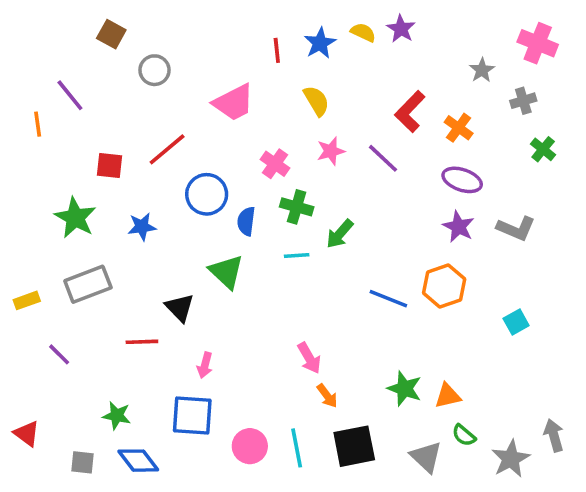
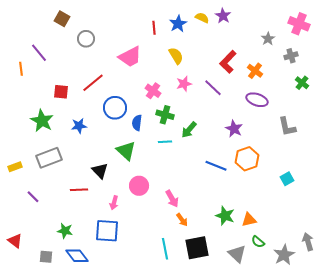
purple star: (459, 227) -> (234, 129), moved
gray L-shape: (516, 228) -> (287, 127), turned 55
pink circle: (250, 446) -> (139, 186), moved

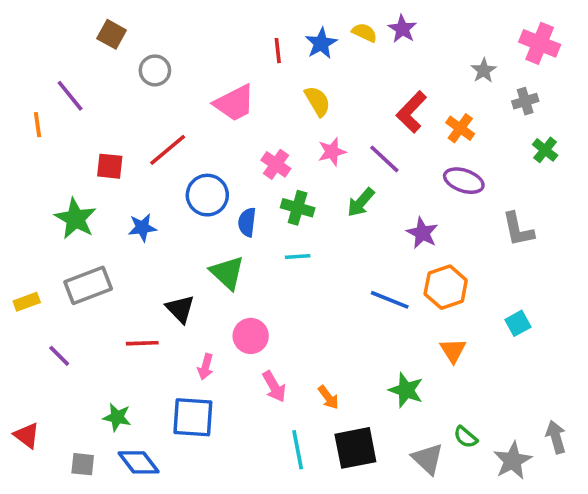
green arrow: (189, 130) -> (361, 202), moved
pink arrow: (172, 199) -> (274, 387), moved
orange triangle: (249, 220) -> (453, 350), moved, turned -49

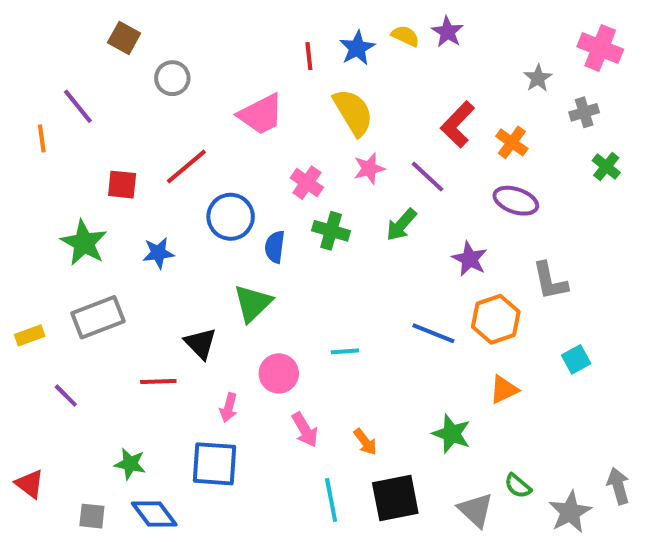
yellow semicircle: (317, 101) -> (353, 112), size x1.4
gray L-shape: (518, 229) -> (550, 281), moved
cyan line: (298, 256) -> (345, 351), moved
green triangle: (227, 273) -> (253, 303), turned 33
orange triangle: (453, 350) -> (504, 390), turned 36

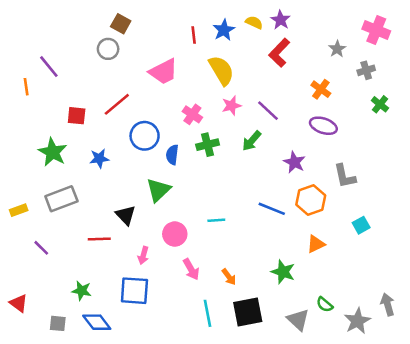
brown square: (124, 38) -> (121, 24), moved
red L-shape: (458, 124) -> (279, 53), moved
green cross: (331, 231) -> (208, 145), turned -30

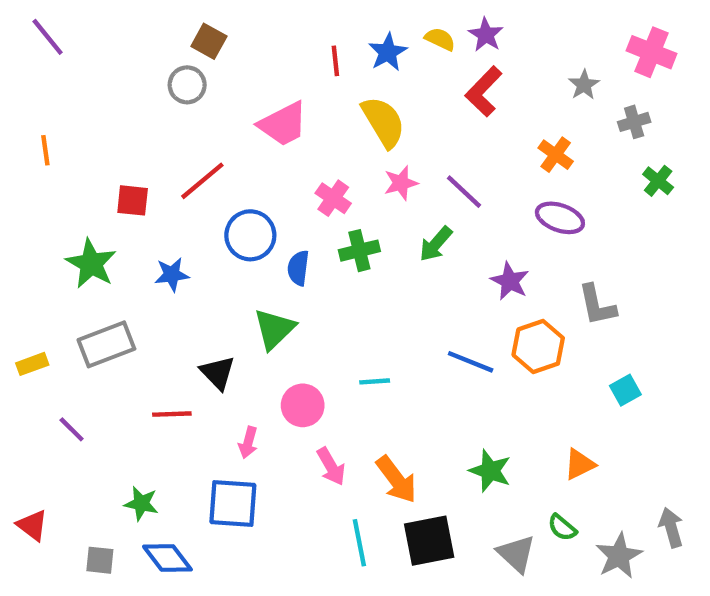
purple line: (49, 67) -> (48, 37), moved
orange triangle: (316, 244) -> (580, 464), moved
orange arrow: (229, 277) -> (396, 480), size x1.6

